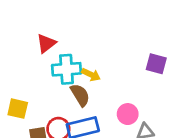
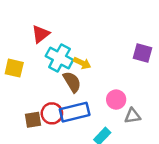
cyan cross: (67, 69) -> (59, 58), turned 32
yellow square: (18, 109) -> (14, 68), moved

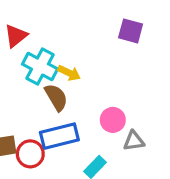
purple square: (143, 53) -> (131, 31), moved
red circle: (52, 113) -> (30, 154), moved

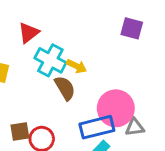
pink circle: (113, 120) -> (116, 108), size x1.6
blue rectangle: (59, 136) -> (97, 127), moved

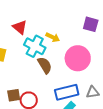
red triangle: (29, 33) -> (20, 27), turned -42
yellow arrow: (77, 66) -> (53, 37), moved
pink circle: (116, 108) -> (78, 58), moved

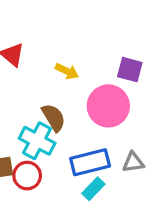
purple square: (91, 24) -> (130, 70), moved
cyan cross: (35, 46) -> (37, 141), moved

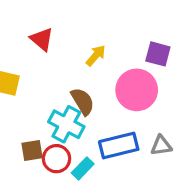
yellow arrow: (67, 71) -> (96, 56), turned -75
cyan rectangle: (93, 189) -> (83, 168), moved

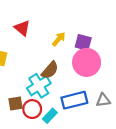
purple square: (158, 54) -> (83, 42), moved
brown semicircle: (83, 101) -> (50, 70), turned 72
cyan cross: (66, 124) -> (39, 86), turned 30

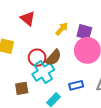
blue rectangle: (74, 100) -> (76, 85), size x0.6
red circle: (32, 109) -> (37, 58), moved

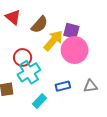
yellow arrow: (62, 29) -> (53, 40), moved, size x1.5
brown semicircle: (53, 58) -> (40, 25), moved

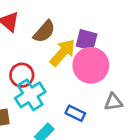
blue rectangle: (63, 86) -> (75, 113), turned 40
gray triangle: (90, 86) -> (113, 102), moved

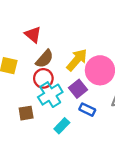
brown semicircle: (44, 31) -> (45, 59), moved
purple square: (87, 40) -> (78, 89), moved, turned 36

